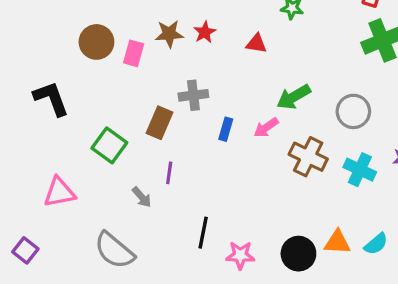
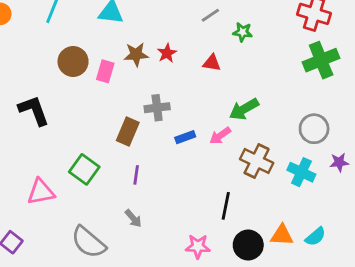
gray circle: (353, 111) -> (314, 129), moved
blue rectangle: (226, 129) -> (185, 137), turned 54
green square: (109, 145) -> (84, 169), moved
gray arrow: (142, 197) -> (133, 218), moved
black line: (203, 233) -> (226, 206), moved

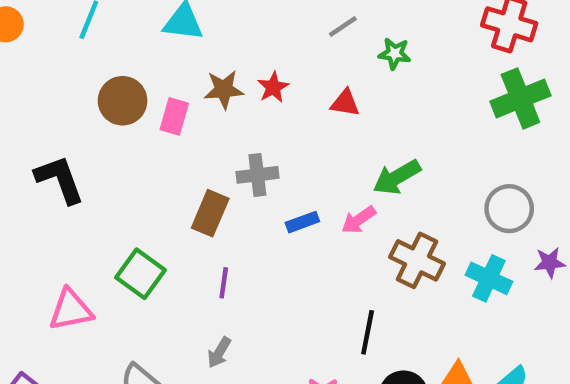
gray arrow: (133, 218) -> (219, 353), turned 72

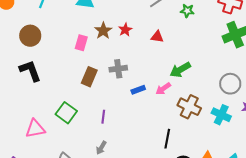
green star: (395, 54) -> (187, 11), moved
brown star: (224, 89) -> (103, 31), turned -30
brown circle: (123, 101) -> (30, 36), moved
brown rectangle: (210, 213) -> (89, 77), moved

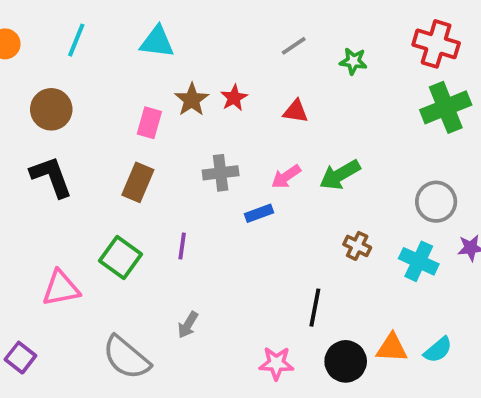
brown rectangle: (89, 77) -> (138, 182), moved
pink arrow: (163, 89) -> (286, 177), moved
brown cross: (189, 107) -> (357, 246), size x0.6
purple line: (103, 117) -> (182, 246), moved

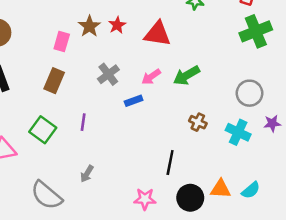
red triangle: (296, 111) -> (157, 34), size x1.6
gray cross: (221, 173) -> (108, 74), turned -30

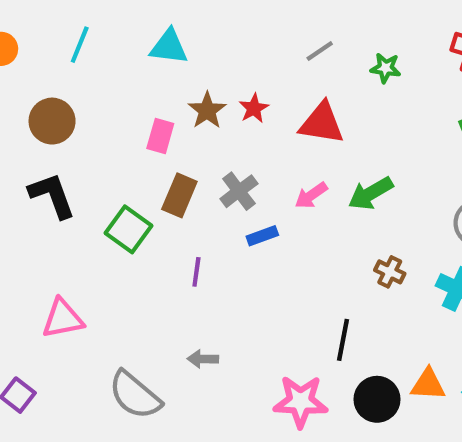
brown rectangle: (54, 81) -> (179, 195), moved
blue rectangle: (134, 101) -> (262, 236), moved
green square: (43, 130) -> (129, 229), moved
gray arrow: (87, 174) -> (203, 359), turned 60
pink star: (145, 199) -> (301, 401), size x1.4

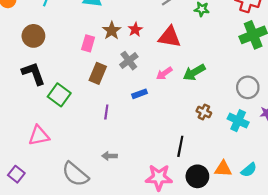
gray cross: (239, 191) -> (129, 61), moved
green square: (129, 229) -> (59, 95), moved

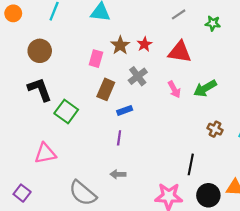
pink arrow: (164, 73) -> (174, 89), turned -84
blue rectangle: (140, 94) -> (125, 110), moved
purple line: (106, 112) -> (119, 138), moved

